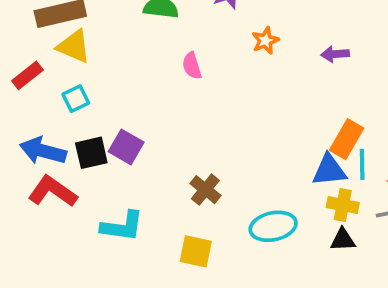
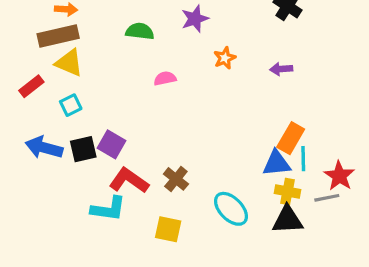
pink semicircle: (192, 66) -> (165, 78), turned 95
red L-shape: (53, 191) -> (129, 181), moved
cyan ellipse: (273, 226) -> (231, 209), turned 57
black triangle: (343, 240) -> (288, 220), size x1.5

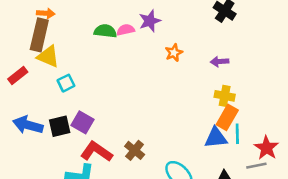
brown rectangle: (58, 36) -> (39, 35), turned -64
pink semicircle: (165, 78) -> (126, 30), moved
cyan square: (71, 105) -> (66, 83), moved
yellow cross: (288, 192) -> (225, 96), moved

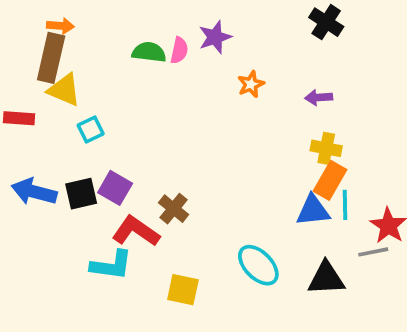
pink semicircle: (126, 30) -> (179, 50), turned 114
red rectangle: (18, 75) -> (19, 118), turned 42
brown cross: (135, 150) -> (174, 209), moved

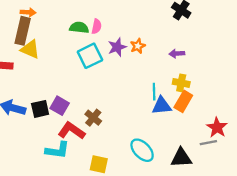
purple star: (215, 37) -> (117, 47), moved
cyan square: (91, 129) -> (90, 56), moved, size x1.6
cyan line: (345, 205) -> (154, 92), moved
blue triangle: (313, 211) -> (162, 106), moved

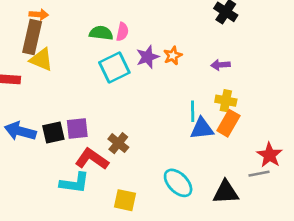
purple square: (60, 106) -> (77, 129), turned -36

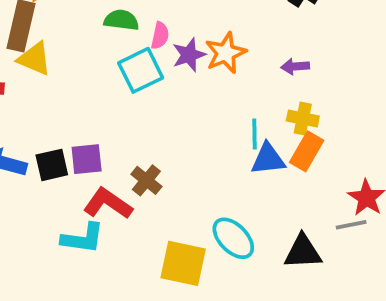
pink semicircle: (122, 32) -> (160, 36), moved
orange star: (173, 56) -> (226, 53), size x1.5
yellow square: (125, 200) -> (183, 263), moved, size x1.4

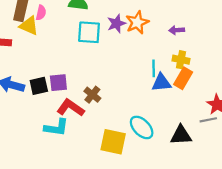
pink semicircle: (160, 36) -> (41, 13), moved
cyan square: (141, 70) -> (89, 32), turned 30

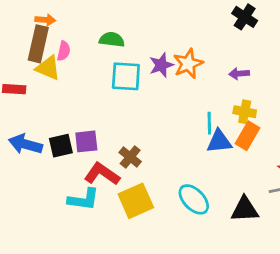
yellow square: (113, 142) -> (136, 201), moved, turned -36

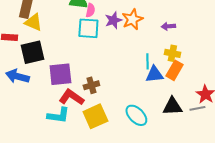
pink semicircle: (64, 51) -> (90, 10), moved
purple square: (86, 141) -> (60, 74), size x1.4
black square: (61, 146) -> (32, 52), moved, size x1.4
brown cross: (130, 157) -> (91, 85), turned 35
black triangle: (245, 209) -> (172, 106), moved

